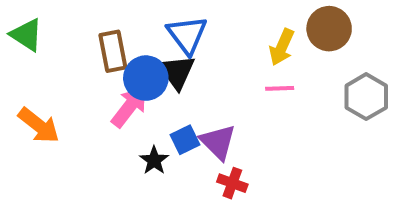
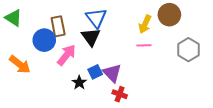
blue circle: (146, 78) -> (44, 40), moved

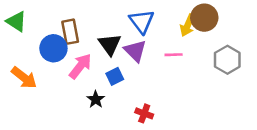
blue triangle: (96, 18) -> (142, 21), moved
yellow arrow: (145, 24) -> (188, 25), moved
blue square: (95, 72) -> (115, 76), moved
purple triangle: (112, 73) -> (135, 51), moved

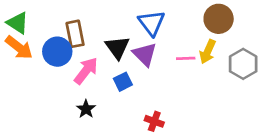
yellow arrow: (188, 25) -> (208, 52), moved
orange arrow: (24, 78) -> (19, 48), moved
black star: (96, 99) -> (86, 109), moved

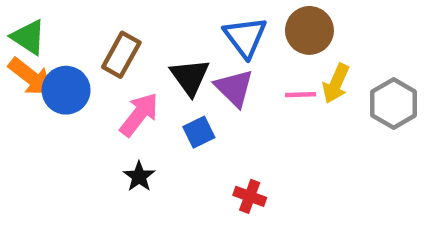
brown circle: (219, 19) -> (309, 30), moved
brown rectangle: (75, 34) -> (121, 55), turned 40
blue circle: (57, 52) -> (66, 90), moved

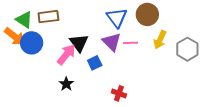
green triangle: (28, 37) -> (24, 20), moved
brown rectangle: (121, 55) -> (48, 17), moved, turned 54
black triangle: (190, 77) -> (79, 43), moved
pink line: (301, 95) -> (131, 43), moved

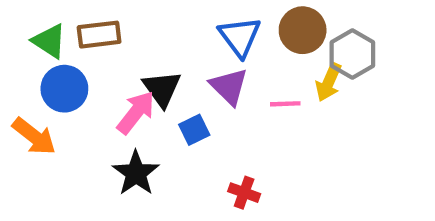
orange arrow: (15, 37) -> (34, 136), moved
pink line: (131, 43) -> (285, 104), moved
gray hexagon: (187, 49) -> (352, 54), moved
black star: (66, 84) -> (136, 173), size x1.5

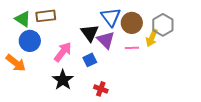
brown circle: (303, 30) -> (132, 23), moved
black triangle: (162, 89) -> (90, 33), moved
red cross: (244, 193) -> (101, 89), moved

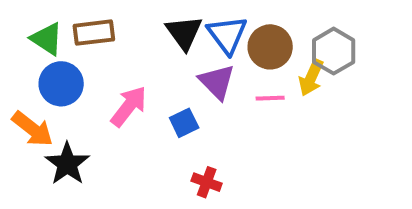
black triangle: (90, 33) -> (184, 33), moved
black star: (63, 80) -> (67, 164), moved

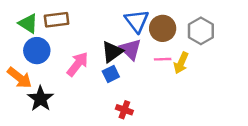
black triangle: (184, 33) -> (112, 52), moved, turned 30
yellow arrow: (311, 78) -> (181, 63), moved

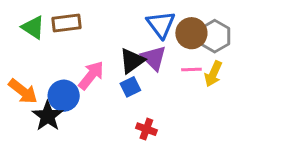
gray hexagon: (201, 31) -> (215, 36), moved
blue circle: (37, 51) -> (64, 96), moved

